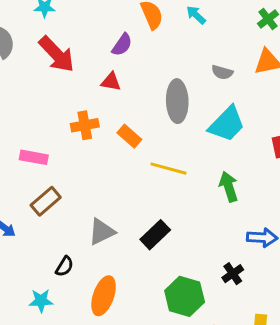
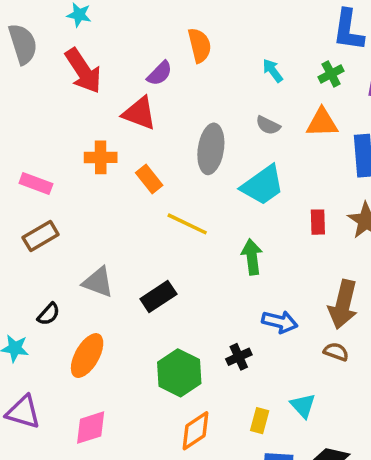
cyan arrow: (196, 15) -> (273, 71), moved
red triangle: (111, 82) -> (139, 113), size x1.5
gray triangle: (102, 232) -> (98, 282), turned 36

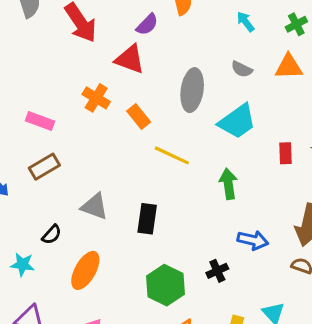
orange cross: (101, 157) -> (96, 98), turned 32
black rectangle: (158, 297) -> (147, 219), turned -48

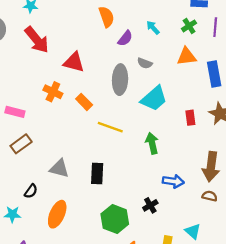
purple semicircle: (147, 25) -> (125, 38), moved
gray semicircle: (242, 69) -> (145, 63), moved

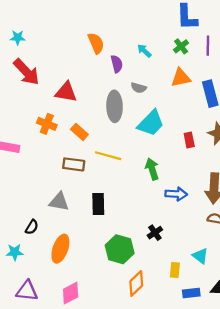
purple semicircle: (125, 38) -> (117, 64), turned -49
brown rectangle: (21, 144) -> (74, 164), moved, turned 48
blue arrow: (173, 181) -> (176, 194), moved

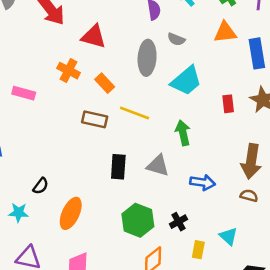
blue arrow: (176, 194) -> (203, 182), moved
gray triangle: (59, 202) -> (158, 166), moved
black cross: (155, 233) -> (178, 222), moved

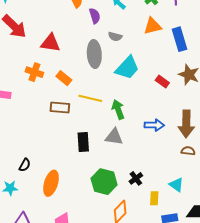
red rectangle: (228, 104) -> (162, 81), turned -40
green arrow: (183, 133) -> (118, 110), moved
blue arrow: (203, 182) -> (154, 125), moved

